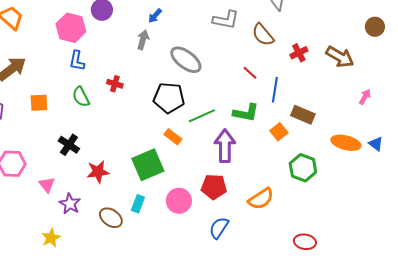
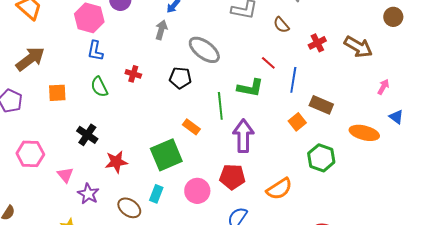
brown semicircle: (263, 35) -> (281, 25), size x0.7
black pentagon: (169, 98) -> (180, 78), moved, size x0.7
green L-shape: (246, 113) -> (250, 88), moved
green line: (202, 116) -> (220, 106), turned -72
blue triangle: (376, 144) -> (396, 117), moved

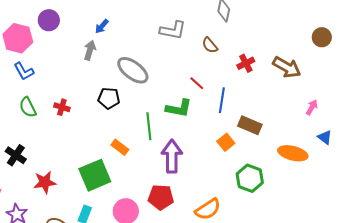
blue L-shape: (95, 51) -> (24, 71), turned -40
red cross: (133, 74) -> (62, 107), moved

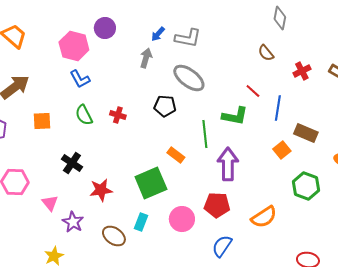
gray L-shape: (173, 30) -> (188, 38), moved

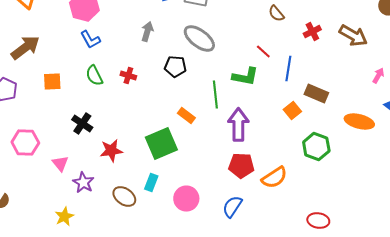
gray arrow: (146, 58) -> (147, 32), moved
red pentagon: (217, 205) -> (241, 166), moved
pink circle: (182, 219) -> (186, 198), moved

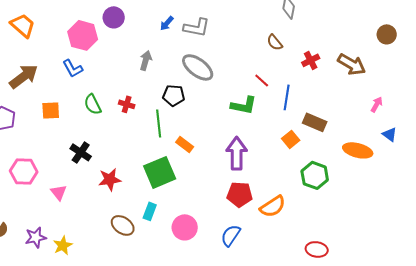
blue L-shape: (90, 40) -> (73, 68), moved
green line: (215, 94) -> (159, 123), moved
purple star: (83, 182) -> (36, 237), moved, turned 30

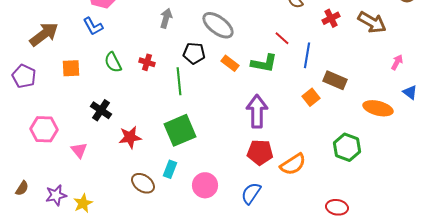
orange rectangle: (185, 144) -> (230, 63), moved
green hexagon: (315, 175) -> (347, 147), moved

